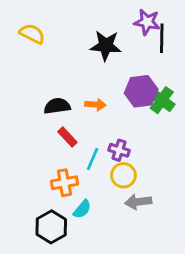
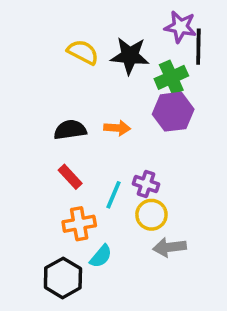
yellow semicircle: (32, 34) -> (83, 52), moved
green cross: (162, 100) -> (171, 77), moved, turned 30
red rectangle: (67, 137) -> (70, 177), moved

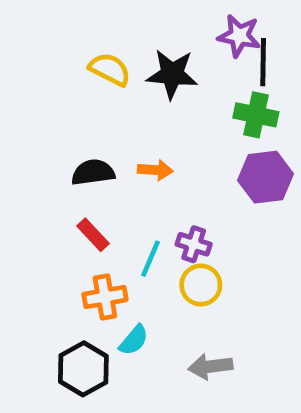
green cross: (171, 77) -> (256, 115), moved, turned 36
purple hexagon: (173, 112) -> (266, 177), moved
gray arrow: (170, 247) -> (210, 366), moved

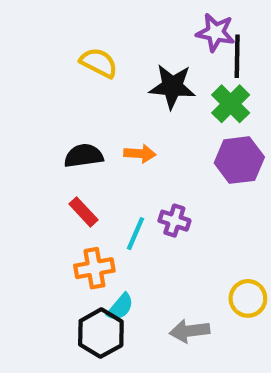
black star: (172, 74) -> (172, 87), moved
green cross: (256, 115) -> (231, 104), turned 33
yellow circle: (201, 285) -> (248, 298), moved
black hexagon: (83, 369) -> (101, 333), moved

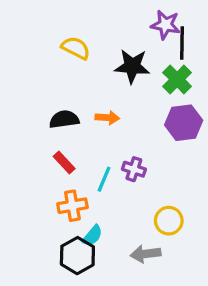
yellow circle: (248, 298) -> (169, 221), moved

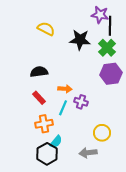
orange arrow: (107, 118) -> (65, 89), moved

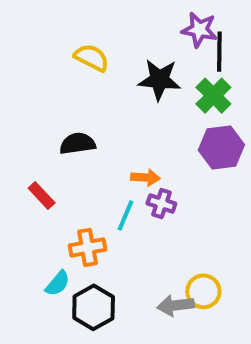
orange arrow: (65, 89) -> (145, 178), moved
red rectangle: (39, 98) -> (42, 195), moved
yellow circle: (102, 133) -> (203, 291), moved
cyan semicircle: (56, 142) -> (58, 283), moved

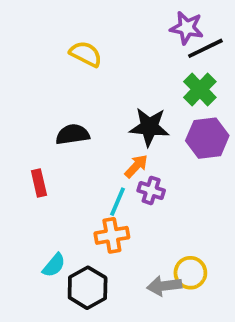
black line: (219, 52) -> (205, 48), turned 63
black star: (159, 80) -> (149, 127), moved
orange arrow: (145, 178) -> (136, 166), turned -50
red rectangle: (42, 195) -> (39, 183), turned 30
orange cross: (88, 247) -> (112, 235), moved

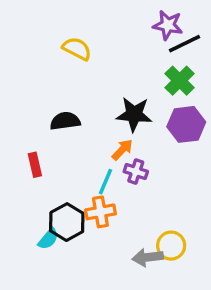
black hexagon: (88, 288) -> (67, 222), moved

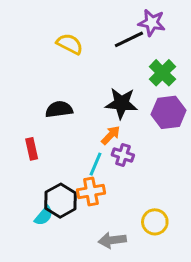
black line: (185, 44) -> (129, 39), moved
gray arrow: (148, 257) -> (112, 240), moved

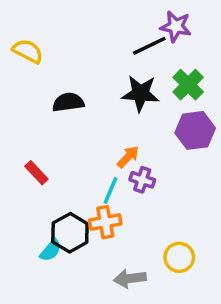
yellow semicircle: (70, 44) -> (28, 51), moved
black star: (121, 103) -> (140, 93), moved
black semicircle: (59, 109) -> (68, 102), moved
red rectangle: (32, 149) -> (36, 173), turned -30

